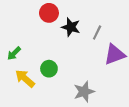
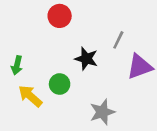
black star: (71, 27) -> (86, 59), moved
green arrow: (14, 53) -> (17, 65), turned -32

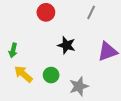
gray line: (118, 40) -> (91, 12), moved
green circle: (60, 84) -> (51, 75), moved

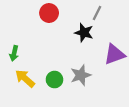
black star: (66, 45) -> (84, 33), moved
gray star: (79, 86) -> (81, 75), moved

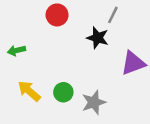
green arrow: (14, 53) -> (16, 50), moved, turned 64
gray star: (81, 75) -> (94, 102), moved

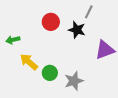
red circle: (57, 15) -> (51, 22), moved
yellow arrow: (29, 91) -> (29, 62), moved

